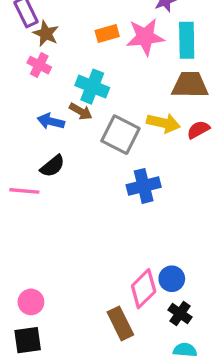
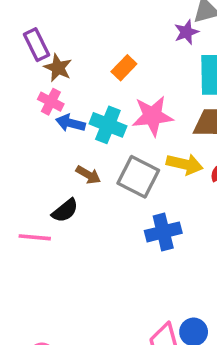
orange rectangle: (107, 34) -> (124, 68), turned -30
pink star: (145, 37) -> (153, 116), moved
brown arrow: (81, 111) -> (88, 175), moved
blue arrow: (51, 121) -> (70, 123), moved

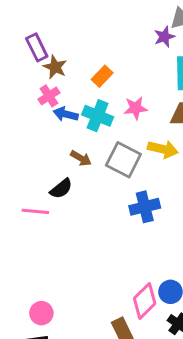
orange rectangle: (124, 68) -> (102, 76), moved
pink cross: (51, 102) -> (49, 96), turned 30
pink star: (153, 116) -> (136, 108), size x0.7

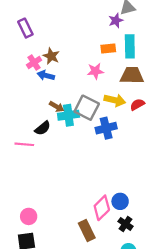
brown star: (55, 67) -> (51, 56), moved
orange rectangle: (102, 76) -> (108, 49), moved, turned 40
cyan cross: (98, 116) -> (68, 115), moved, turned -30
blue cross: (145, 207) -> (106, 128), moved

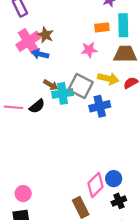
pink cross: (34, 62) -> (28, 41), size x1.6
pink line: (24, 144) -> (14, 107), moved
black cross: (125, 224) -> (119, 201), turned 32

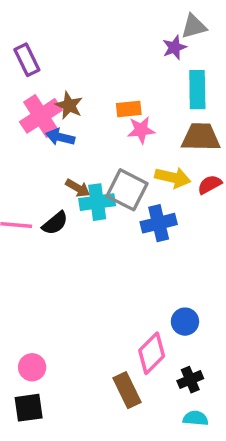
orange rectangle: (102, 27) -> (129, 109), moved
blue circle: (114, 179) -> (185, 322), moved

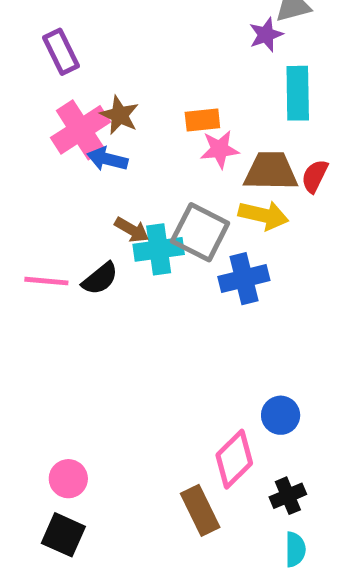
brown trapezoid: (201, 137) -> (271, 171), moved
red semicircle: (210, 185) -> (315, 176), moved, turned -35
black square: (29, 408) -> (63, 535), turned 32
cyan semicircle: (196, 418) -> (295, 549), turned 85

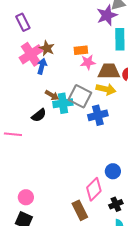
purple star: (266, 35) -> (107, 15), size x1.5
blue arrow: (107, 159) -> (42, 66), turned 91
pink line: (46, 281) -> (13, 134), moved

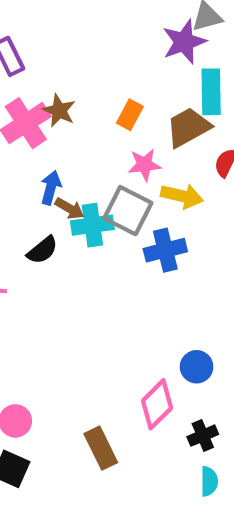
orange rectangle: (81, 50) -> (130, 115), turned -56
pink star: (88, 62) -> (144, 165), moved
blue arrow: (42, 66) -> (51, 188), moved
brown trapezoid: (109, 71) -> (188, 127), moved, turned -30
brown rectangle: (80, 210) -> (101, 448), moved

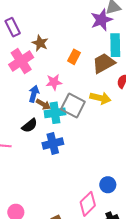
brown star: (59, 111) -> (40, 43), moved
pink star: (144, 165) -> (54, 82), moved
blue cross: (165, 250) -> (53, 143), moved

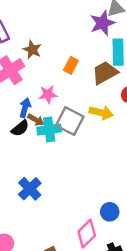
black semicircle: (30, 126) -> (20, 128), moved
blue cross: (53, 143) -> (30, 189), moved, turned -30

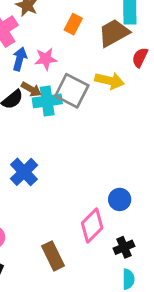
blue arrow: (25, 108) -> (20, 59), moved

